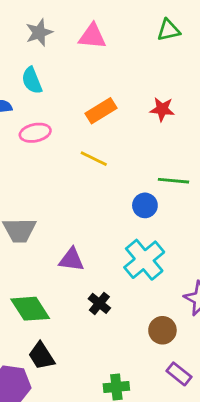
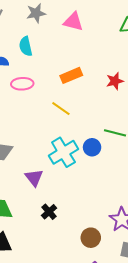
red star: (162, 109) -> (115, 81), turned -30
purple triangle: (71, 260) -> (34, 178), turned 36
cyan cross: (144, 260) -> (63, 152), moved

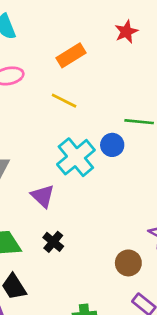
red star: (115, 81) -> (126, 32), moved
black cross: (49, 212) -> (53, 242), moved

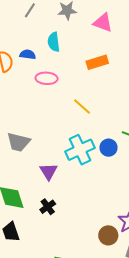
orange rectangle: (71, 55) -> (97, 62), moved
brown circle: (128, 263) -> (108, 235), moved

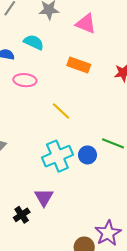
cyan semicircle: (54, 42) -> (34, 42), turned 120
orange rectangle: (97, 62) -> (79, 65), turned 35
purple triangle: (49, 172) -> (44, 197), moved

